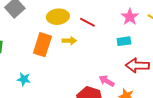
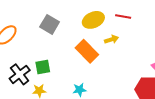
orange rectangle: (42, 45) -> (87, 51), turned -45

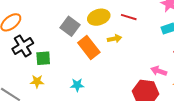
gray square: (50, 24) -> (70, 26), moved
black cross: (20, 74) -> (23, 46), moved

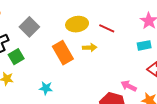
gray square: (70, 26) -> (29, 27), moved
green square: (43, 58) -> (16, 57), turned -35

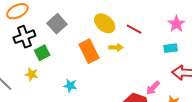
yellow ellipse: (77, 24) -> (105, 23), turned 45
pink arrow: (129, 86) -> (153, 88), turned -77

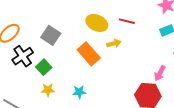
yellow star: (32, 74) -> (48, 90), moved

